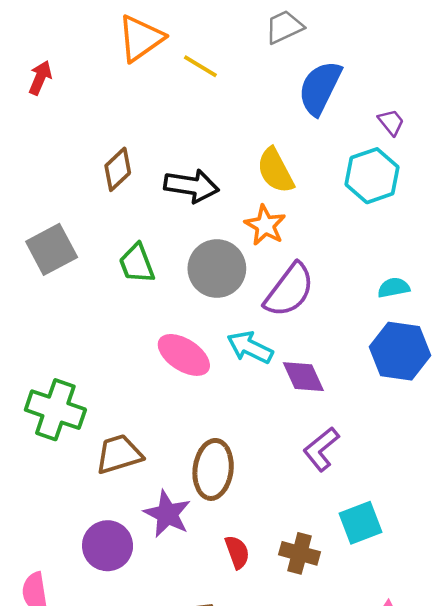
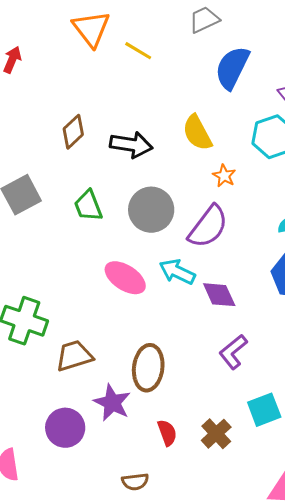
orange triangle: (141, 38) -> (91, 29), turned -33
orange star: (265, 225) -> (224, 176), moved, size x0.7
brown cross: (300, 553) -> (216, 434), turned 32

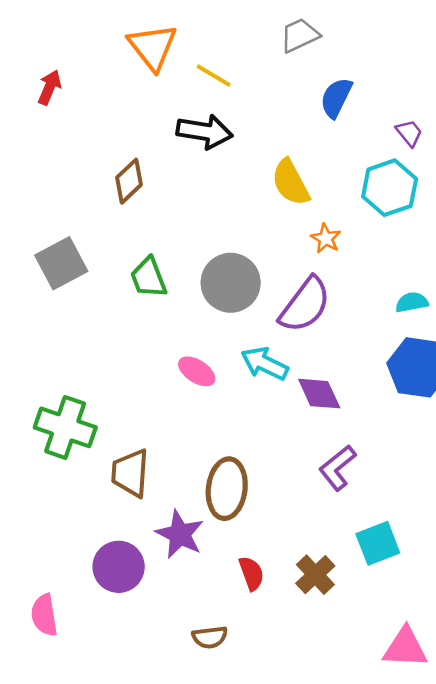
blue semicircle: (232, 68) -> (336, 98), size x0.7
black arrow: (131, 145) -> (205, 132), moved
pink ellipse: (125, 278) -> (197, 371), size x0.7
brown trapezoid: (74, 356) -> (130, 473), turned -69

